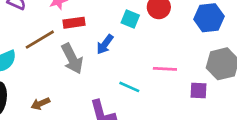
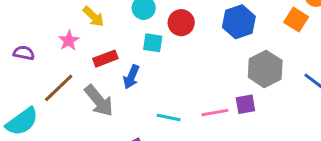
red rectangle: (74, 23) -> (105, 59), moved
pink line: (165, 69) -> (215, 113), moved

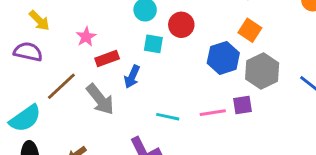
yellow arrow: (94, 17) -> (39, 21), moved
orange square: (296, 20) -> (250, 30), moved
blue hexagon: (239, 22) -> (223, 58), moved
pink star: (69, 41) -> (86, 37), moved
purple semicircle: (24, 53) -> (28, 52), size x1.4

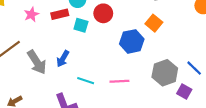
red rectangle: (107, 58) -> (60, 14), moved
gray hexagon: (262, 71) -> (165, 73), moved
blue arrow: (132, 77) -> (63, 59), moved
purple square: (242, 105) -> (184, 91), moved, turned 32

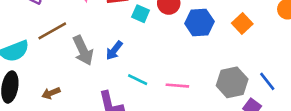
orange square: (154, 23) -> (242, 24), moved
blue hexagon: (132, 41) -> (199, 23), moved

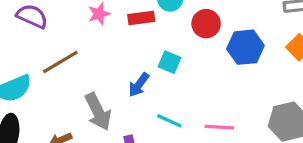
cyan square: (141, 14) -> (170, 62), moved
gray arrow: (83, 50) -> (98, 112), moved

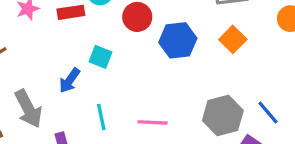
cyan line: (169, 121) -> (101, 117), turned 55

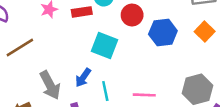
cyan square: (101, 57) -> (104, 46), size x1.5
blue arrow: (70, 81) -> (83, 78), moved

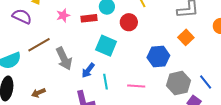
blue hexagon: (163, 33) -> (158, 56), moved
gray arrow: (50, 85) -> (64, 59), moved

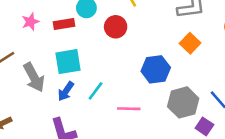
cyan square: (106, 46) -> (68, 62), moved, turned -30
cyan line: (105, 82) -> (96, 91), moved, turned 49

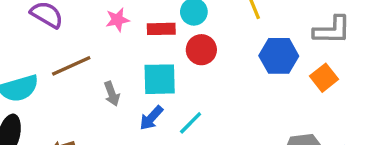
red circle: (116, 27) -> (201, 50), moved
blue hexagon: (156, 69) -> (279, 56), moved
gray arrow: (34, 77) -> (112, 94), size x0.6

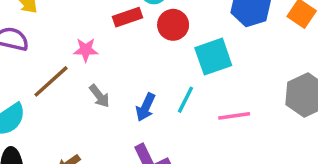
pink star: (117, 20) -> (86, 50), moved, turned 30
cyan square: (160, 79) -> (213, 57), moved

